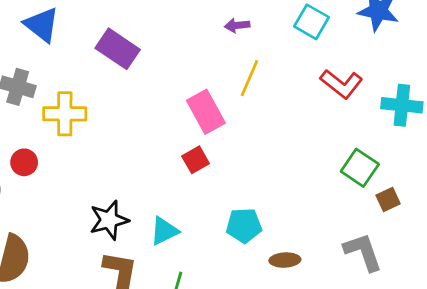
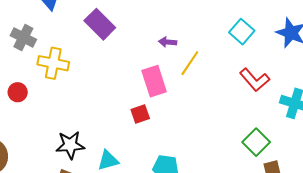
purple arrow: (237, 25) -> (168, 42), moved

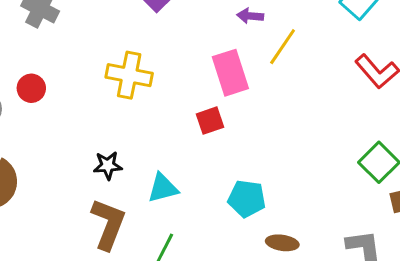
yellow cross: (53, 63) -> (129, 75), moved
black star: (70, 145) -> (108, 165), size x0.7

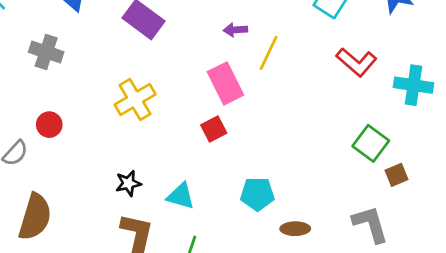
yellow cross: (129, 75) -> (135, 99), turned -33
cyan triangle: (163, 188) -> (181, 196), turned 40

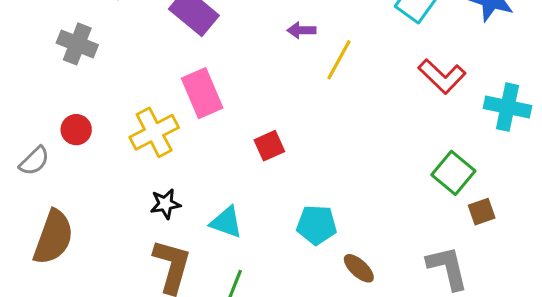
pink rectangle: (225, 83) -> (202, 93), moved
yellow cross: (135, 99) -> (154, 132), moved
brown ellipse: (295, 229) -> (359, 268), turned 40

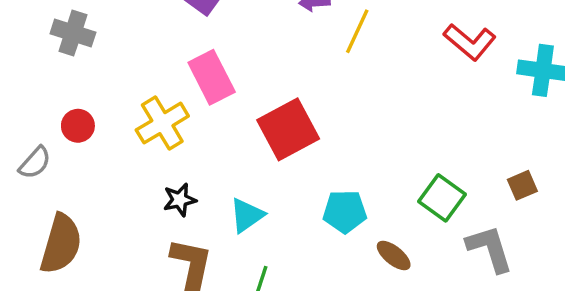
red square: (269, 146) -> (288, 129), size x1.8
green square: (453, 173) -> (442, 198), moved
cyan triangle: (226, 222) -> (247, 215), turned -51

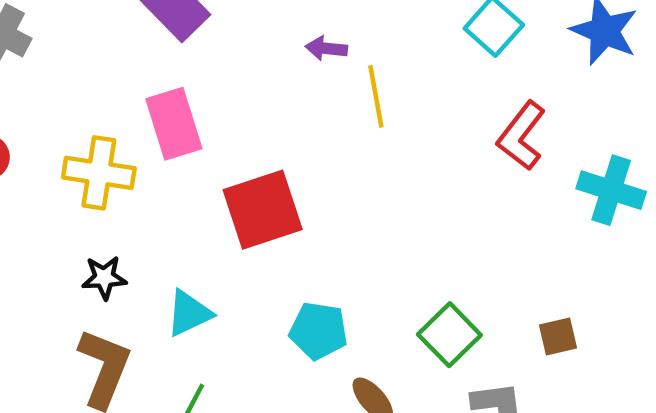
yellow line: (357, 31) -> (376, 96), turned -45
red L-shape: (470, 42) -> (521, 136), turned 78
yellow cross: (162, 123) -> (99, 173), turned 30

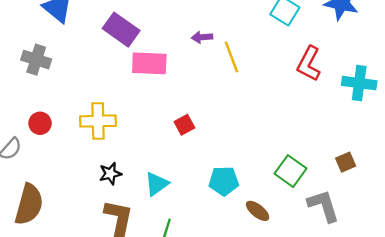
pink rectangle: (174, 124) -> (149, 63), moved, turned -60
red square: (263, 210) -> (184, 125), size x0.5

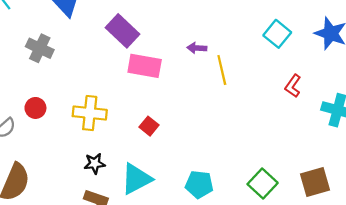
red L-shape: (309, 64) -> (293, 86), size x0.7
red square: (184, 125) -> (149, 126), moved, turned -30
brown square: (346, 162) -> (315, 182), size x1.6
cyan triangle: (157, 184) -> (136, 179), size x1.4

